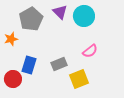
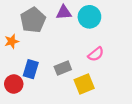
purple triangle: (60, 12) -> (64, 13), turned -49

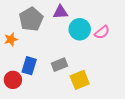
cyan circle: (89, 17) -> (80, 29), moved
pink semicircle: (96, 54) -> (102, 32), moved

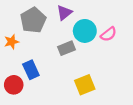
purple triangle: (60, 12) -> (64, 13), turned -35
gray rectangle: (59, 65) -> (66, 48), moved
blue rectangle: (29, 66) -> (31, 70), turned -42

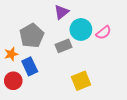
gray pentagon: (33, 20) -> (32, 36), moved
orange star: (12, 42) -> (11, 54), moved

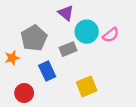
purple triangle: (61, 12) -> (66, 13), turned -42
blue rectangle: (30, 66) -> (47, 71), moved
red circle: (13, 81) -> (24, 93), moved

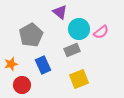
gray rectangle: (68, 49) -> (72, 50), moved
orange star: (12, 58) -> (11, 64), moved

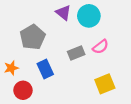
cyan circle: (79, 29) -> (89, 16), moved
pink semicircle: (101, 32) -> (101, 47), moved
yellow square: (79, 79) -> (105, 84), moved

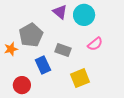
gray rectangle: (76, 53) -> (63, 50), moved, turned 42
orange star: (11, 68) -> (11, 49), moved
yellow square: (105, 84) -> (80, 78), moved

